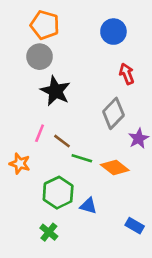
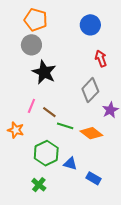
blue rectangle: (135, 226) -> (93, 178), moved

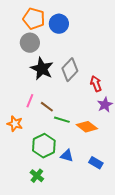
blue circle: (90, 25) -> (59, 24), moved
red arrow: (101, 59) -> (96, 84), moved
gray diamond: (90, 90) -> (70, 70), moved
blue rectangle: (93, 178) -> (96, 163), moved

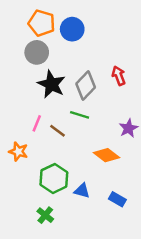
red arrow: (96, 84) -> (119, 76), moved
green line: (62, 120) -> (80, 115), moved

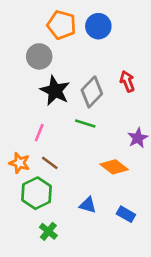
orange pentagon: (42, 23) -> (62, 25), moved
blue circle: (72, 29) -> (98, 26), moved
brown line: (58, 131) -> (50, 163), moved
green hexagon: (54, 178) -> (37, 193), moved

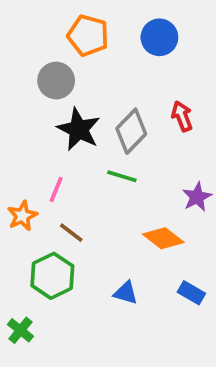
blue circle: (98, 26) -> (159, 37), moved
orange star: (19, 163) -> (22, 216), moved, turned 30
blue rectangle: (126, 214) -> (191, 293), moved
green cross: (48, 231) -> (20, 330), moved

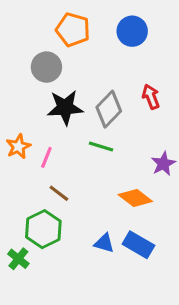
black star: (79, 129) -> (65, 108), turned -30
orange star: (22, 216) -> (18, 147), moved
blue rectangle: (191, 293) -> (138, 245), moved, size x1.4
green cross: (20, 330) -> (18, 259), moved

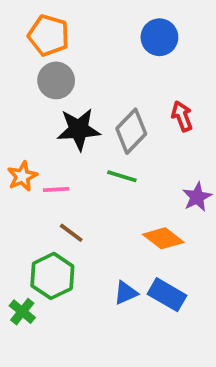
orange pentagon: (73, 30) -> (49, 35), moved
pink line: (46, 157) -> (56, 189), turned 65
blue triangle: (104, 243) -> (126, 293), turned -40

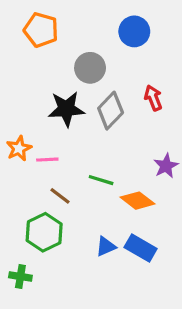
gray circle: (56, 80) -> (90, 68), moved
green line: (122, 176) -> (101, 180), moved
green cross: (22, 312) -> (20, 276), moved, turned -30

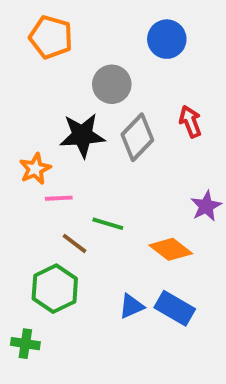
orange star: (19, 148) -> (35, 169), moved
green line: (101, 180) -> (108, 224), moved

